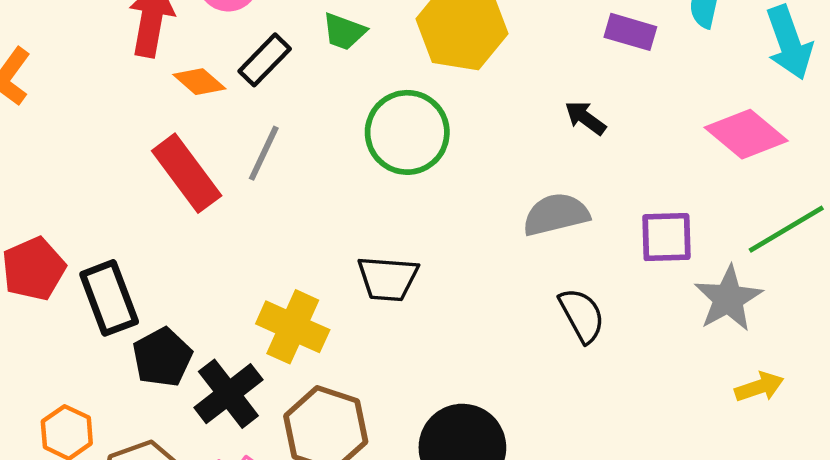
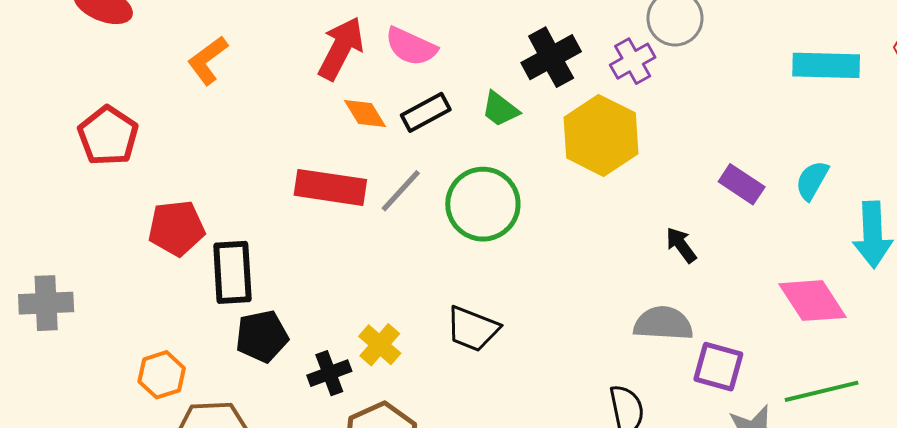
green circle: (407, 132) -> (483, 204), moved
red rectangle: (187, 173) -> (330, 187), turned -62
gray semicircle: (556, 214) -> (663, 323), moved
yellow cross: (293, 327) -> (380, 345), size x0.7
black cross: (228, 394) -> (329, 373), moved, size x0.7

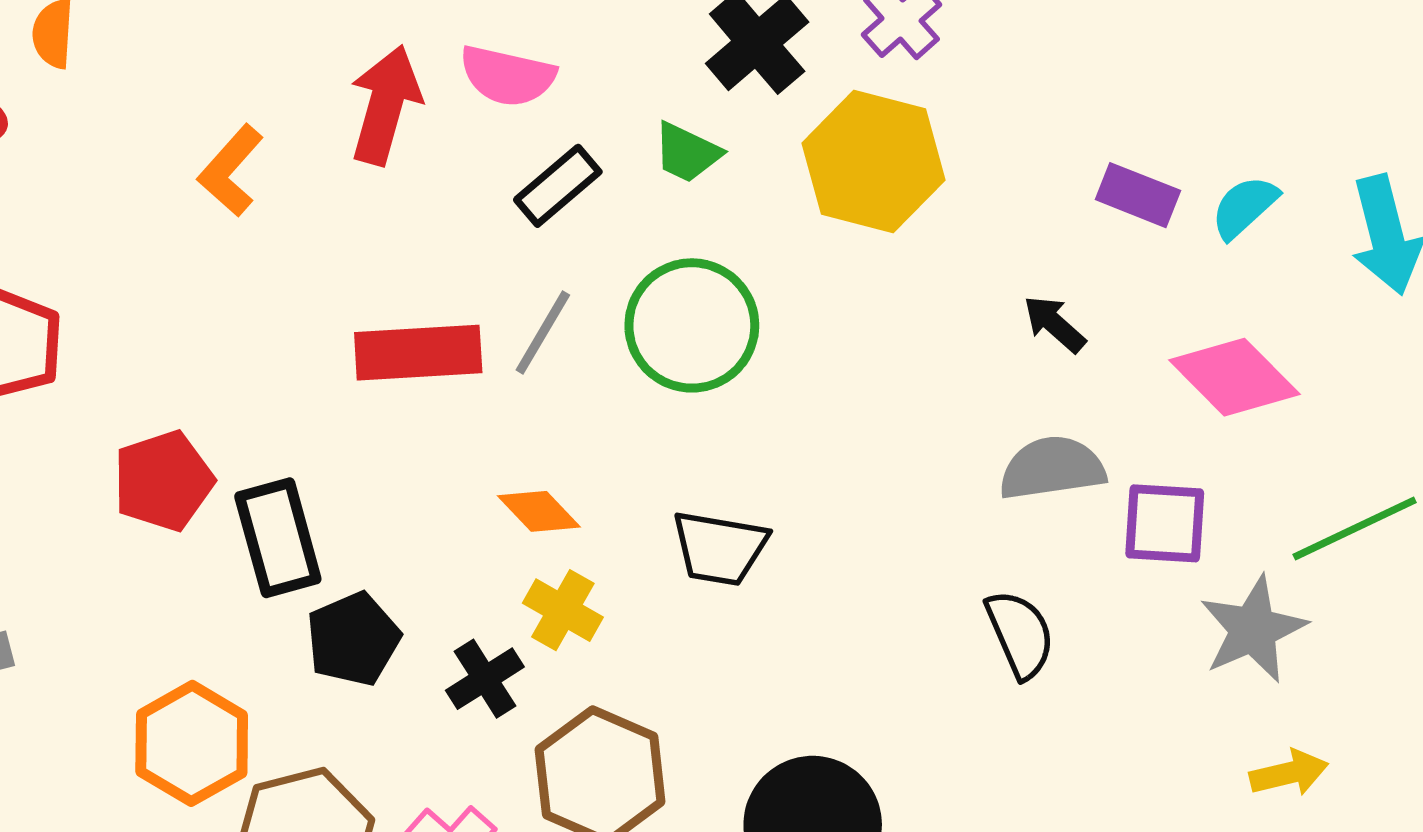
orange L-shape: (208, 60) -> (231, 171), moved
orange diamond: (365, 114) -> (539, 511), moved
cyan semicircle: (812, 180) -> (1244, 207), moved, turned 30
pink diamond: (813, 301) -> (1234, 377), moved
orange hexagon: (162, 375) -> (192, 743), size x1.4

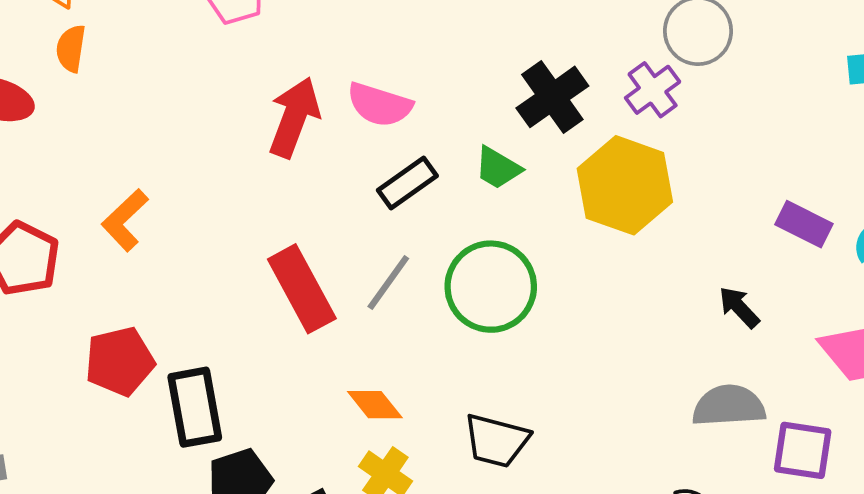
orange L-shape: (231, 171) -> (125, 220), moved
red rectangle: (418, 353) -> (302, 289), turned 60

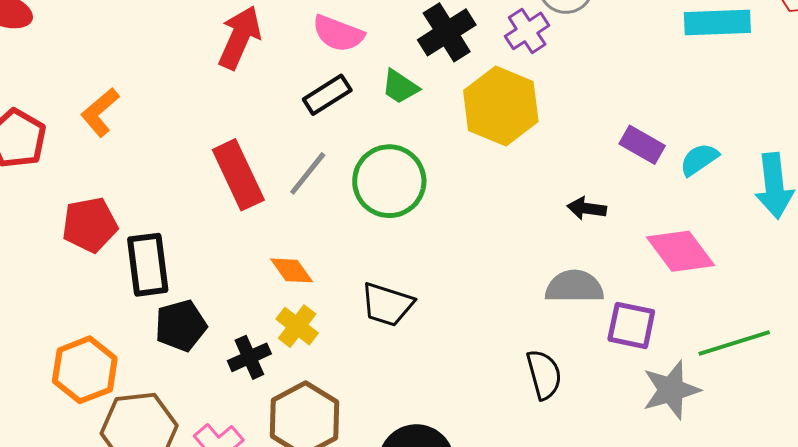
pink semicircle: (380, 105) -> (338, 33), moved
black arrow: (739, 307) -> (587, 208), turned -42

